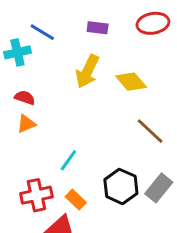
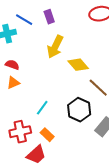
purple rectangle: (98, 28) -> (49, 17), moved, turned 64
yellow diamond: (131, 82) -> (78, 65), moved
black hexagon: (121, 186) -> (79, 110), moved

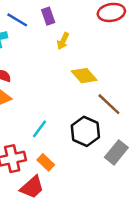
yellow arrow: (55, 47) -> (63, 41), moved, size x0.6

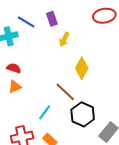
yellow diamond: (84, 76) -> (82, 68), turned 70
brown line: (109, 104) -> (65, 92), moved

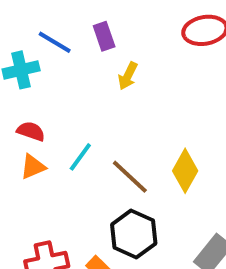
yellow diamond: (82, 68) -> (185, 171), moved
cyan line: (45, 112) -> (80, 157), moved
black hexagon: (83, 114) -> (134, 234), moved

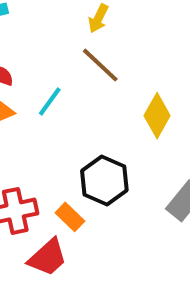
brown line: (130, 177) -> (100, 65), moved

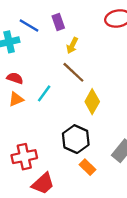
yellow diamond: (157, 116) -> (92, 102), moved
orange rectangle: (70, 217) -> (87, 167), moved

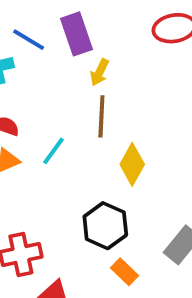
purple rectangle: (58, 22) -> (77, 34), size x1.5
brown line: (73, 72) -> (101, 116), turned 50

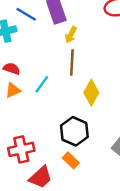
orange rectangle: (124, 272) -> (71, 160), moved

